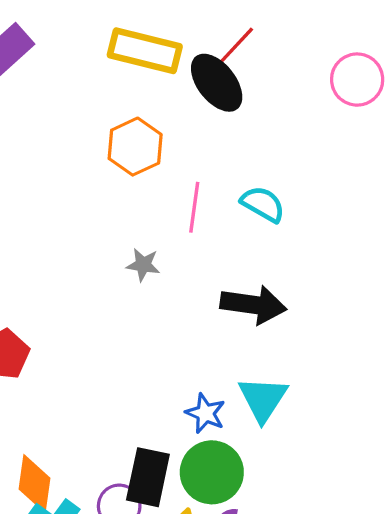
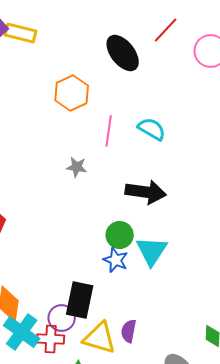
red line: (236, 46) -> (166, 30), moved
yellow rectangle: (145, 51) -> (21, 33), moved, size x0.7
green circle: (212, 472) -> (120, 235), moved, size x0.7

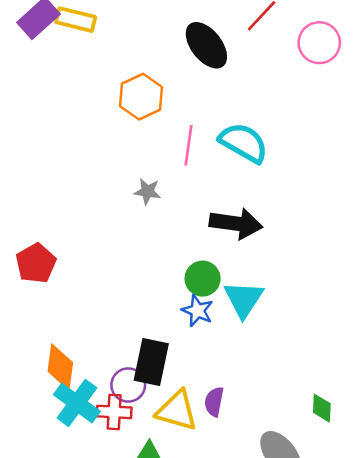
cyan semicircle: (152, 129) -> (244, 143), size x1.4

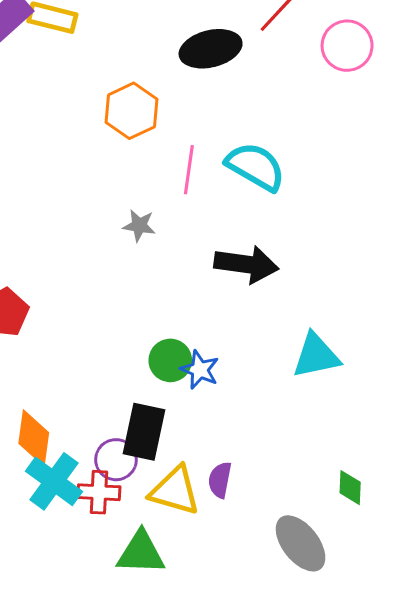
black ellipse: (206, 45) -> (211, 49), turned -66
green circle: (203, 279) -> (170, 360), moved
cyan triangle: (244, 299) -> (316, 356), moved, turned 45

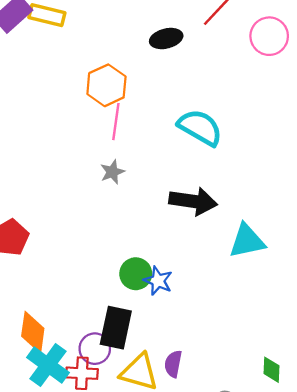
black ellipse: (211, 49) -> (166, 39), size x0.7
pink line: (189, 170) -> (116, 122), moved
gray star: (139, 226) -> (112, 172), turned -30
cyan triangle: (316, 356) -> (247, 241), moved

